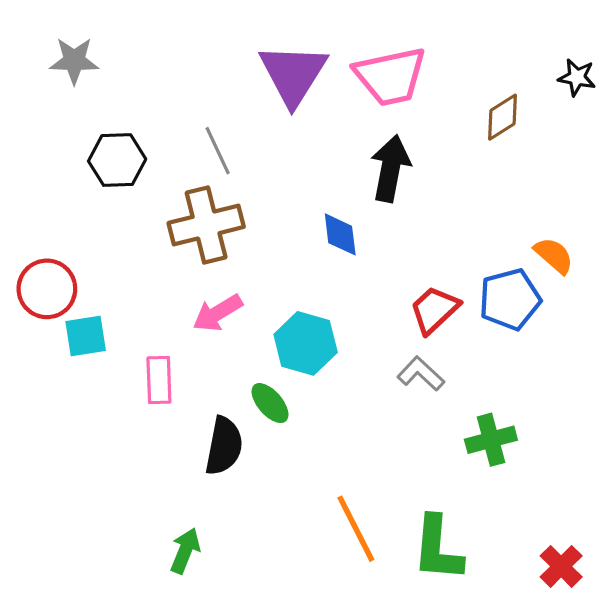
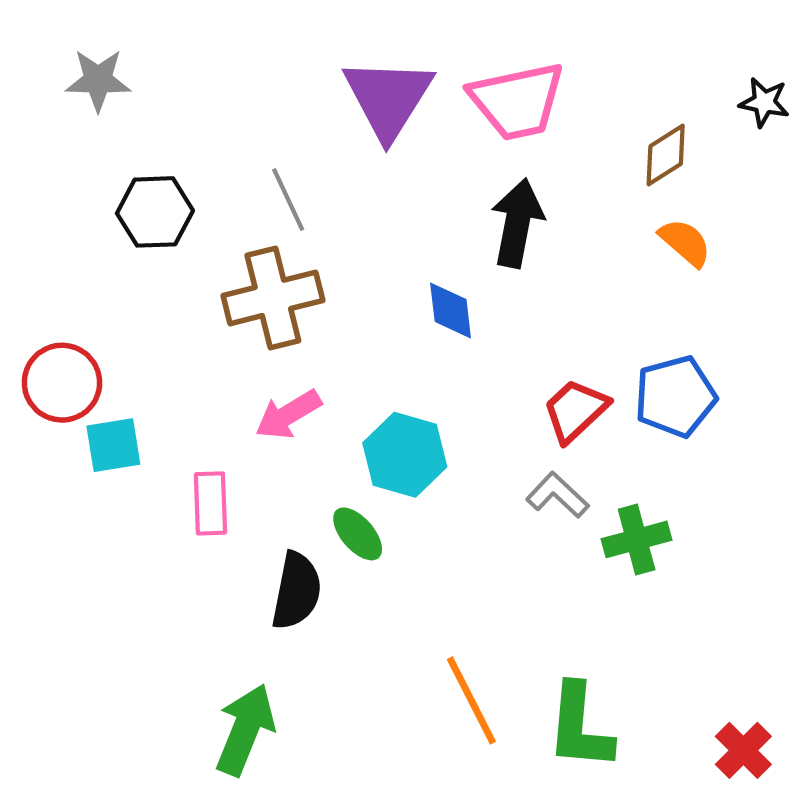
orange semicircle: (554, 255) -> (685, 242), moved
green cross: (491, 440) -> (637, 539), moved
green arrow: (185, 551) -> (245, 730), size x1.5

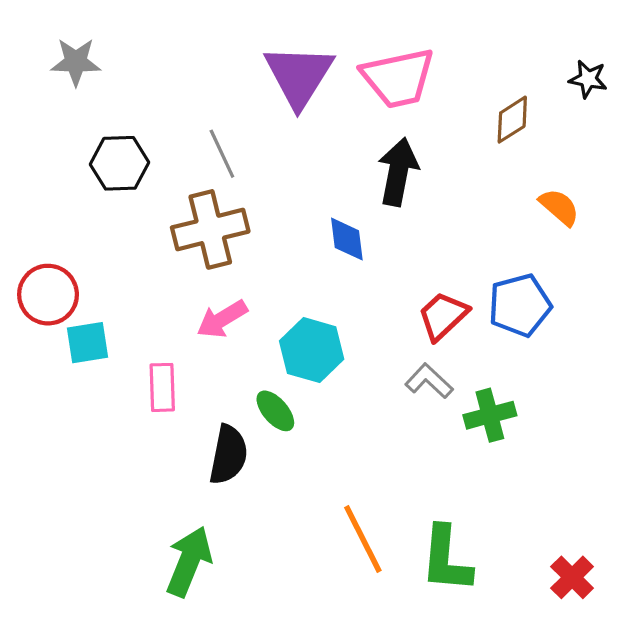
orange semicircle: (685, 242) -> (559, 207), moved

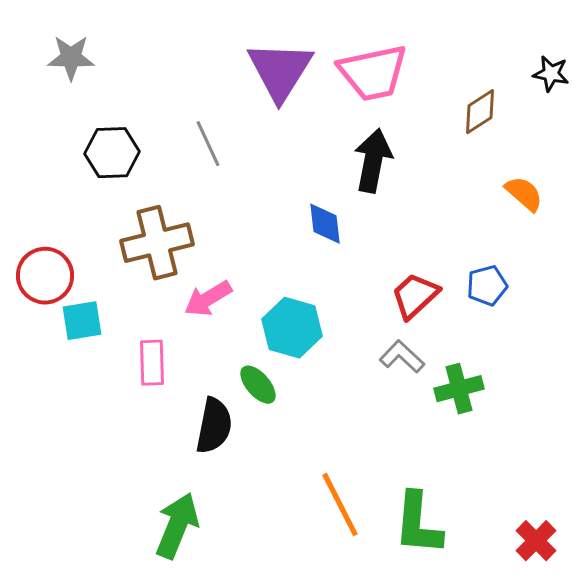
brown cross: (210, 229) -> (157, 243), moved
blue pentagon: (520, 305) -> (487, 286), size x0.7

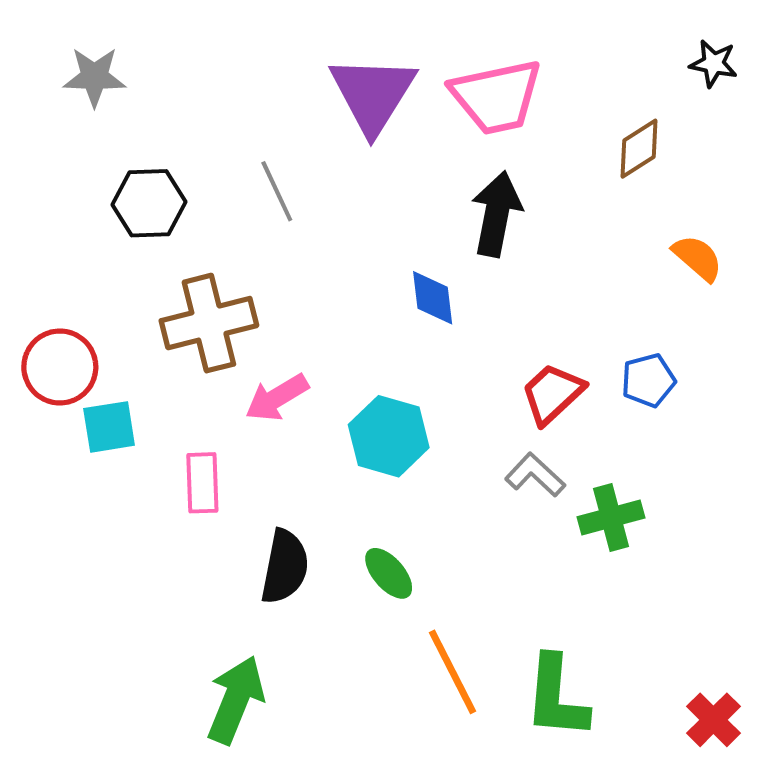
black star: (551, 74) -> (713, 63), moved
green ellipse: (258, 385) -> (389, 573), moved

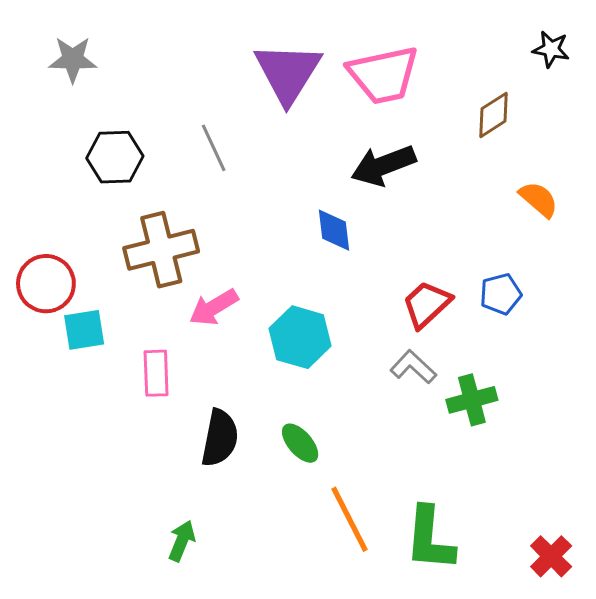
black arrow: (496, 214) -> (383, 165), turned -122
green arrow: (236, 700) -> (182, 541), size x0.6

